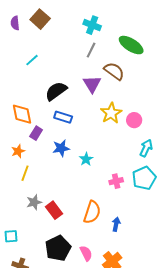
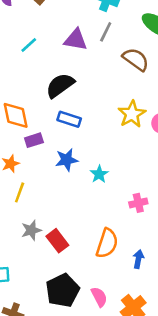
purple triangle: (92, 84) -> (76, 40), moved, turned -48
purple rectangle: (36, 133) -> (34, 140), turned 40

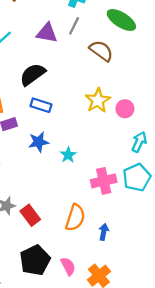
pink cross: (138, 203) -> (104, 181), size x1.5

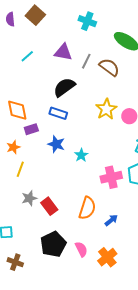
gray line: (74, 26) -> (86, 61), moved
black semicircle: (33, 74) -> (64, 87), moved
blue star: (39, 142) -> (56, 144), turned 30
blue arrow: (104, 232) -> (111, 220), turned 40

